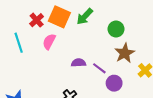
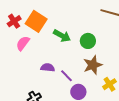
green arrow: (85, 17) -> (62, 36), moved, turned -114

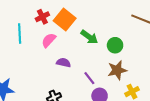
purple semicircle: (48, 68) -> (63, 63), moved

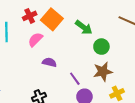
green arrow: (89, 37) -> (84, 27), moved

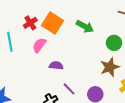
green circle: (101, 47) -> (114, 43), moved
purple line: (75, 79) -> (69, 89), moved

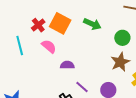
pink semicircle: (39, 45) -> (49, 46), turned 98

